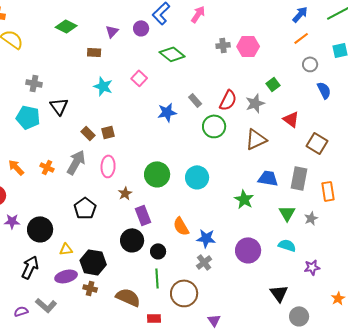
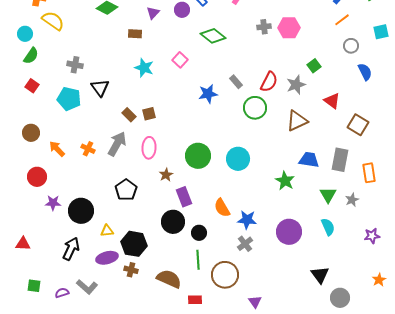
cyan semicircle: (287, 245) -> (328, 227), turned 48
purple star: (312, 267) -> (372, 236), moved

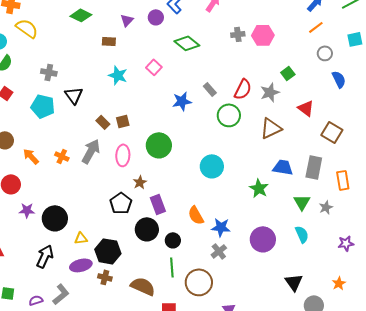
green circle: (198, 156) -> (159, 145), moved
black pentagon: (126, 190) -> (121, 203), moved
orange star: (379, 280) -> (339, 283), moved
gray L-shape: (87, 287) -> (61, 294), turned -80

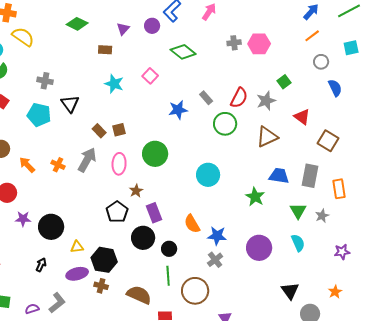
black arrow: (45, 256) -> (41, 265), size x0.6

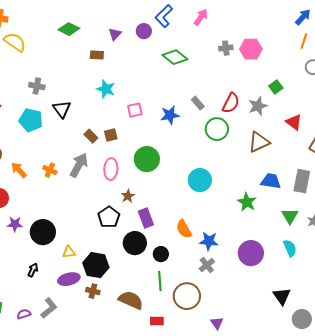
orange line: (312, 36) -> (304, 41), turned -35
pink square: (150, 76) -> (135, 110), moved, turned 35

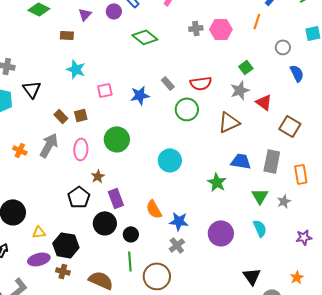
orange line: (304, 41) -> (257, 21), moved
red semicircle: (231, 103) -> (201, 83), turned 55
gray star: (258, 106) -> (240, 90), moved

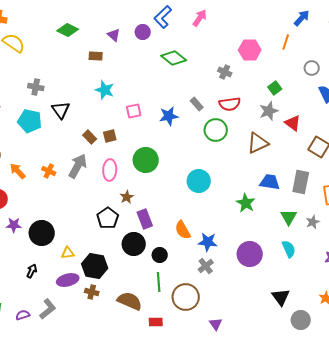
purple triangle: (85, 14) -> (114, 35), turned -32
gray cross: (196, 28) -> (225, 72), moved, turned 32

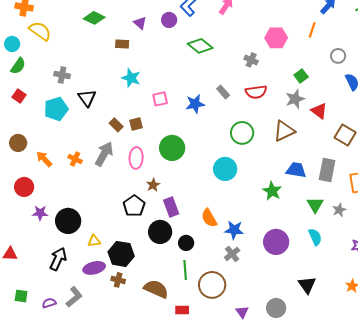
cyan pentagon: (30, 121) -> (56, 109), turned -30
green circle: (216, 130) -> (242, 133), moved
black arrow: (32, 271) -> (58, 259), size x1.6
gray circle: (301, 320) -> (276, 308), moved

